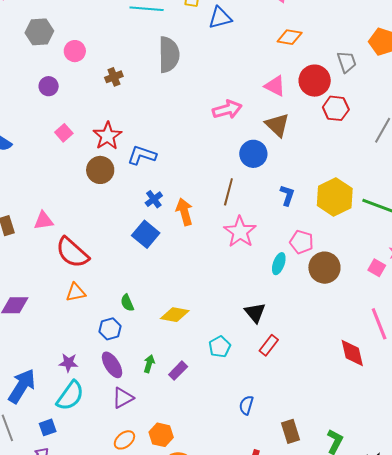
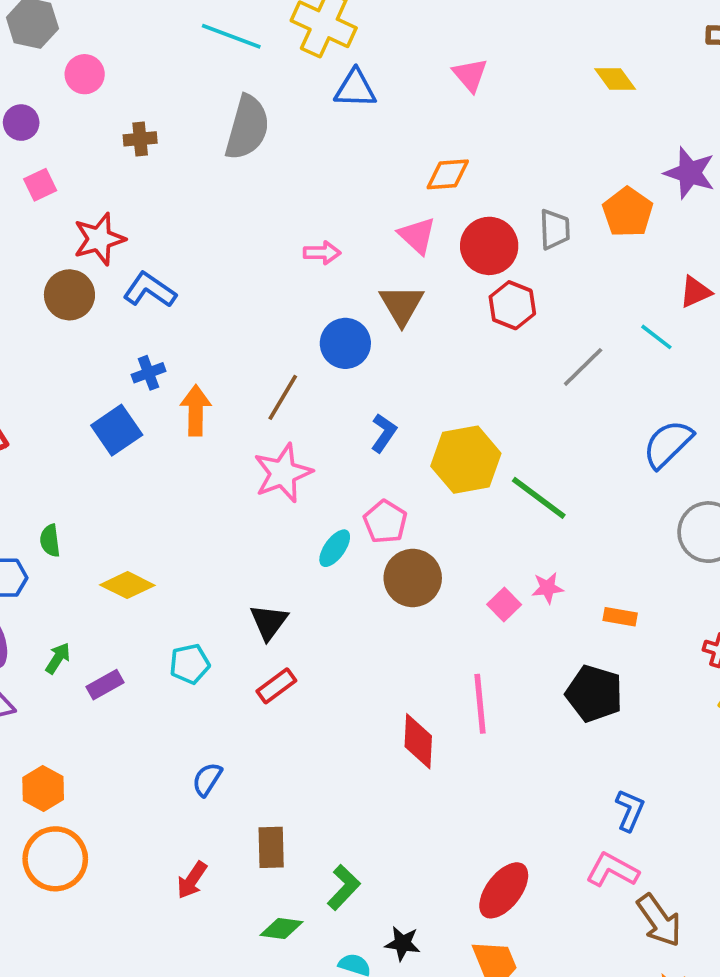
orange diamond: (290, 37) -> (448, 174), moved, turned -30
pink arrow: (227, 109) -> (322, 253), size x0.7
pink square: (64, 133) -> (40, 185), moved

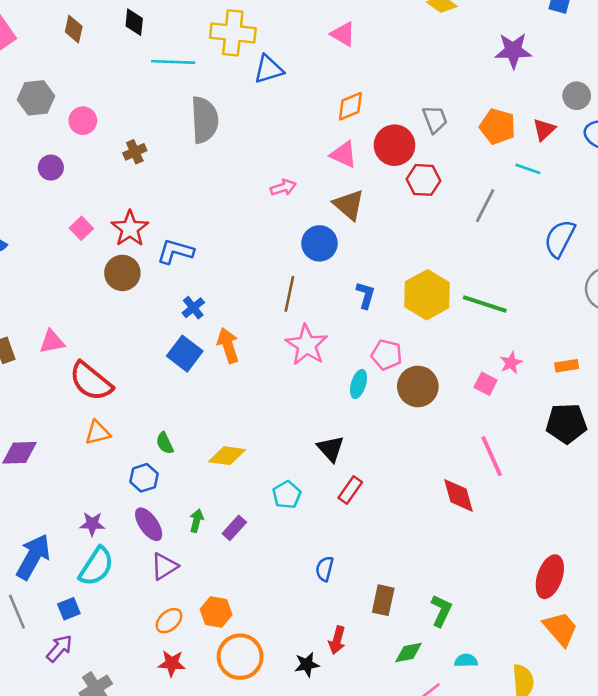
pink square: (40, 185) -> (81, 228), moved
orange pentagon: (628, 212) -> (498, 126), moved
orange arrow: (196, 410) -> (228, 345), moved
brown rectangle: (271, 847) -> (383, 600), turned 32
black star: (403, 943) -> (307, 665), moved

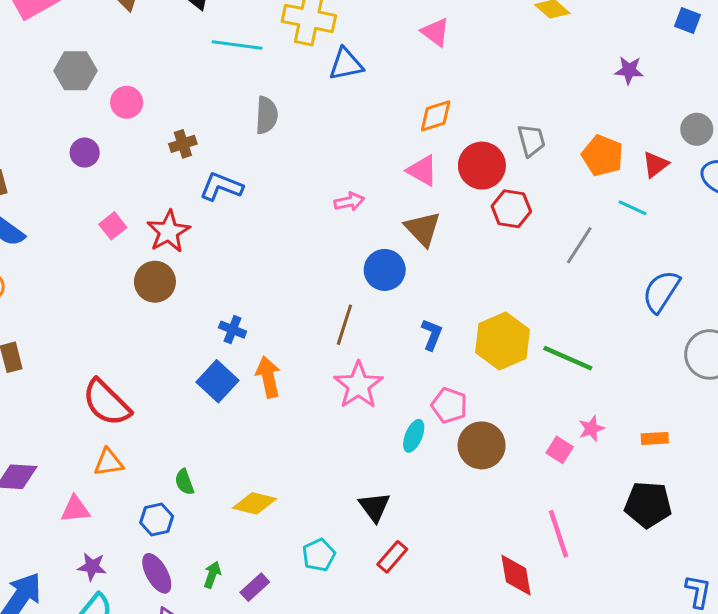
purple star: (513, 51) -> (629, 70), size x0.7
gray semicircle: (205, 120) -> (267, 115), size x0.7
blue L-shape: (175, 252) -> (221, 187), moved
blue cross: (193, 308) -> (233, 330), turned -35
pink triangle: (52, 342) -> (75, 509), moved

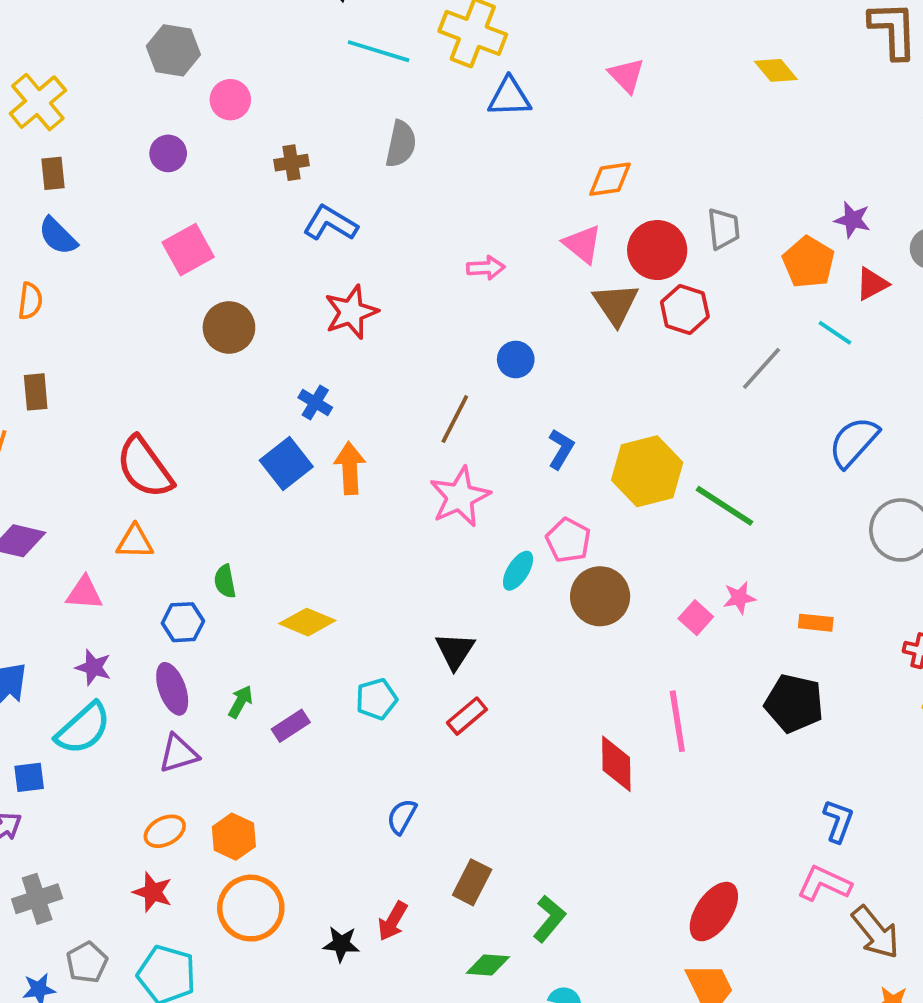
purple star: (629, 70) -> (853, 220), moved
pink square: (113, 226) -> (188, 250), size x1.5
brown triangle: (423, 229) -> (616, 304), moved
red star: (168, 232) -> (351, 312), moved
blue circle: (385, 270) -> (516, 359), size x0.7

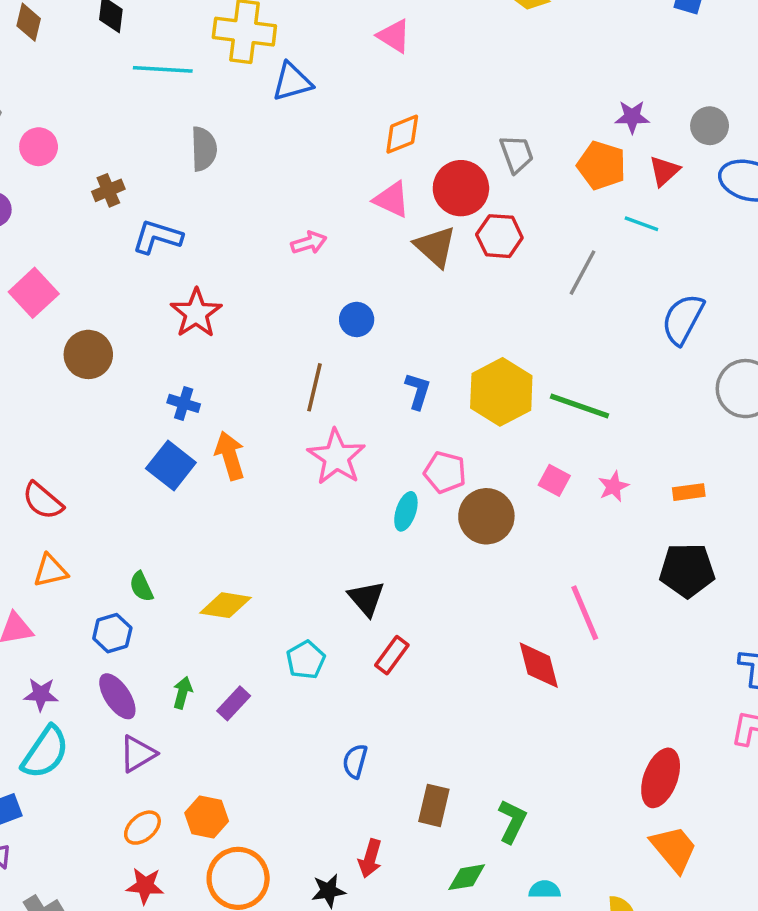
red semicircle: (145, 467) -> (43, 501), size x0.7
pink square: (696, 618) -> (554, 480), moved

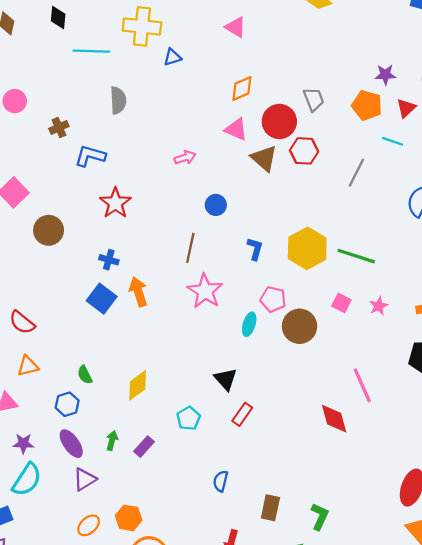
blue triangle: (292, 82) -> (172, 57), size x0.7
yellow diamond: (225, 605) -> (138, 385), turned -44

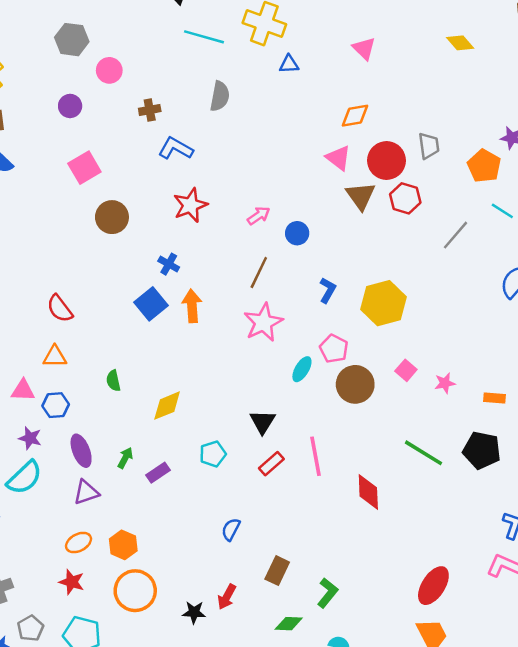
pink arrow: (185, 158) -> (259, 216), moved, turned -30
green line: (356, 256) -> (424, 453), moved
pink line: (362, 385) -> (316, 456), moved
blue hexagon: (67, 404) -> (56, 405), moved

